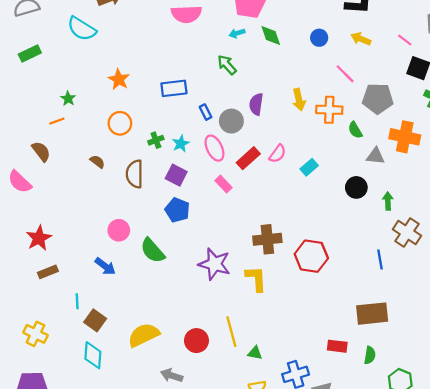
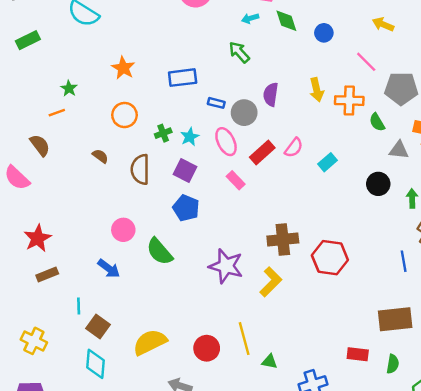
blue circle: (319, 38) -> (324, 33), moved
blue rectangle: (205, 112) -> (216, 103), turned -49
yellow L-shape: (256, 279) -> (271, 282), turned 48

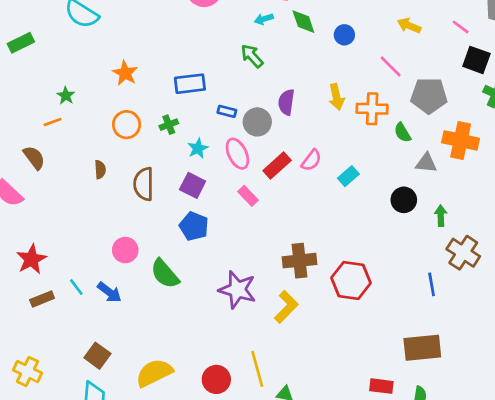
green cross: (163, 133) -> (169, 125), moved
brown semicircle: (100, 156) -> (100, 169), turned 49
cyan line: (79, 306) -> (76, 287), moved, turned -35

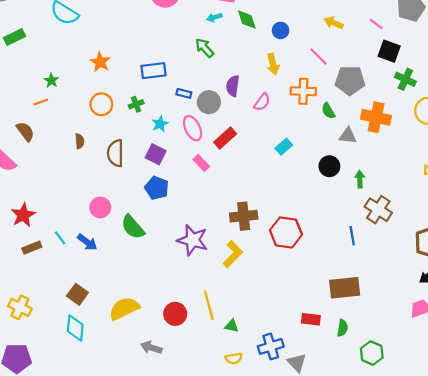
yellow arrow: (336, 97) -> (273, 64), moved
pink semicircle: (311, 160) -> (262, 102), moved

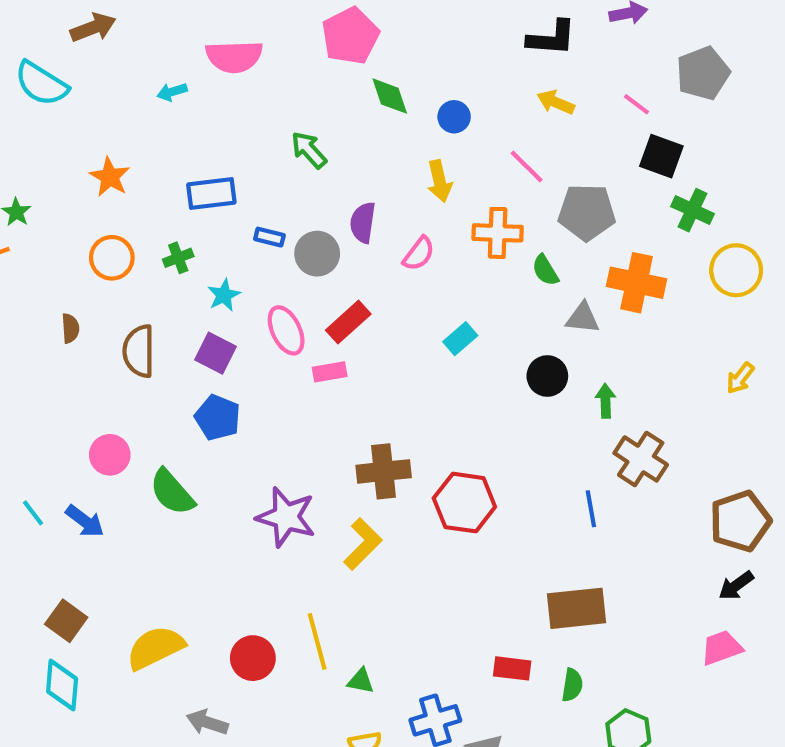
cyan arrow: (214, 17) -> (172, 92), moved
pink ellipse: (193, 128) -> (286, 330), moved
pink rectangle: (201, 163) -> (330, 372), moved, turned -56

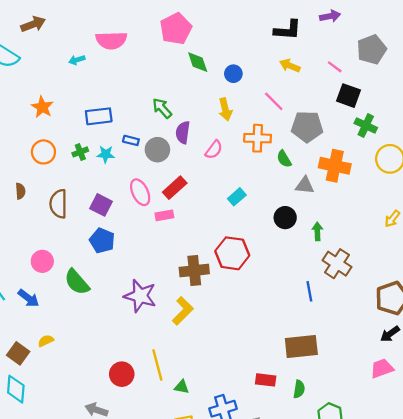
green arrow: (309, 150) -> (162, 108), moved
cyan star: (224, 295) -> (106, 154), moved, turned 30
red hexagon: (464, 503) -> (232, 253), moved
yellow semicircle: (155, 648) -> (46, 341), moved, size x0.5

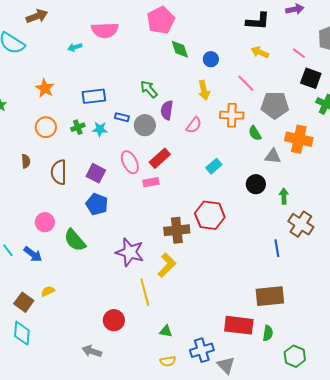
yellow line: (157, 365) -> (145, 292), moved
red rectangle: (266, 380) -> (239, 325), size x1.6

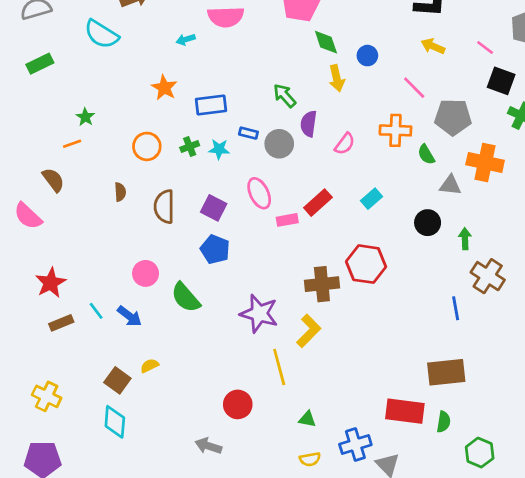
orange star: (45, 88) -> (164, 88), moved
yellow arrow: (204, 90) -> (337, 78), moved
red rectangle: (160, 158) -> (318, 203), moved

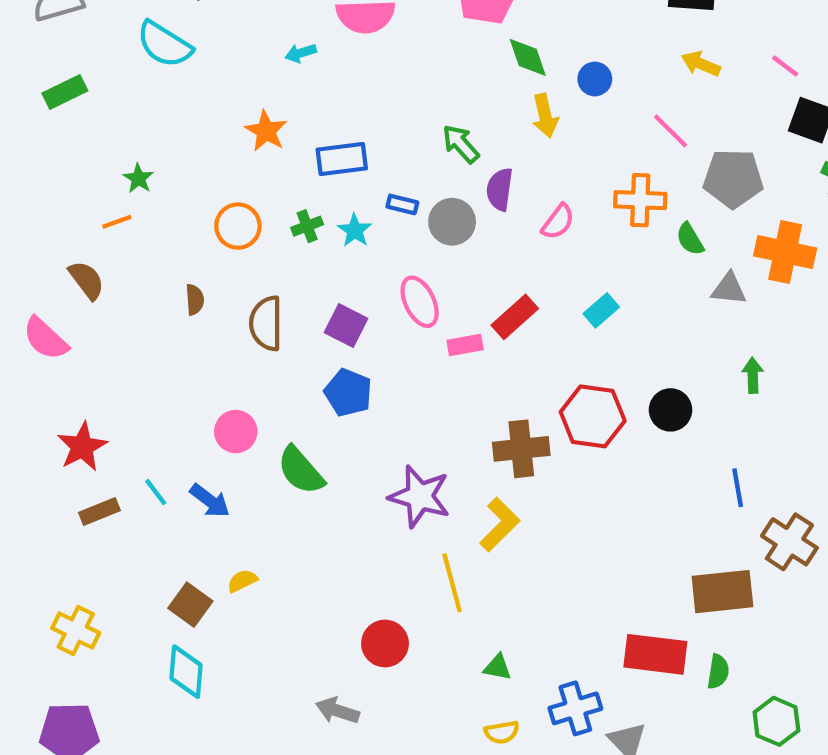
cyan star: (219, 149) -> (355, 230), turned 30
black circle: (428, 223) -> (670, 410), moved
brown cross: (488, 276) -> (789, 542), moved

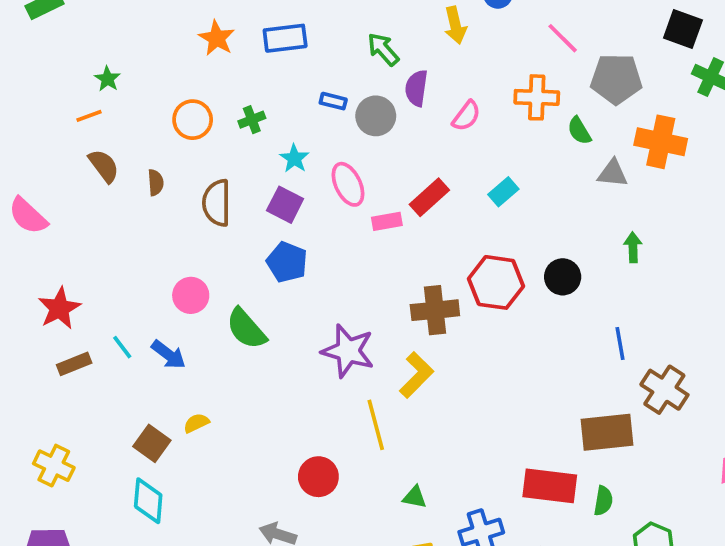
blue rectangle: (342, 159) -> (285, 38), moved
cyan star: (355, 230) -> (294, 158), moved
brown semicircle: (87, 280) -> (104, 166), moved

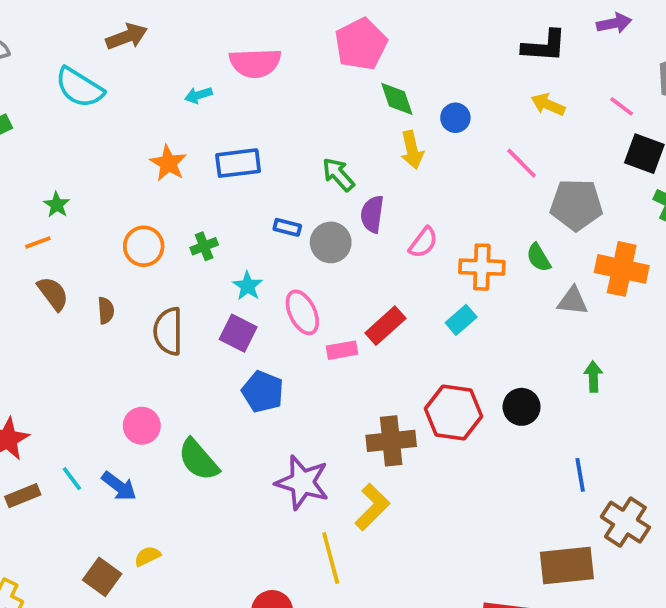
orange cross: (537, 97) -> (482, 267), moved
blue pentagon: (287, 262) -> (263, 392), moved

